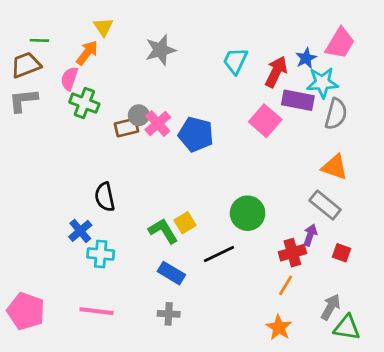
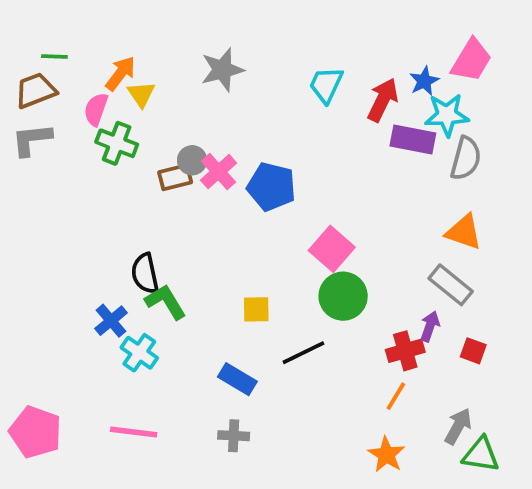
yellow triangle: (103, 27) -> (141, 94), moved
pink square: (265, 121) -> (332, 249), moved
yellow square: (185, 223) -> (256, 309), turned 30
green L-shape: (163, 231) -> (166, 302), moved
cyan cross: (101, 254) -> (139, 353), turned 30

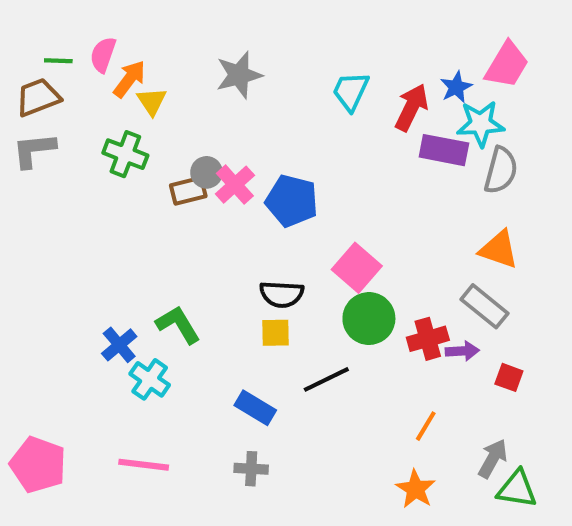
pink semicircle: (96, 109) -> (103, 55), moved
black semicircle: (145, 273) -> (282, 294), moved, turned -75
purple arrow: (430, 326) -> (462, 351), turned 68
red cross: (405, 351) -> (428, 339), moved

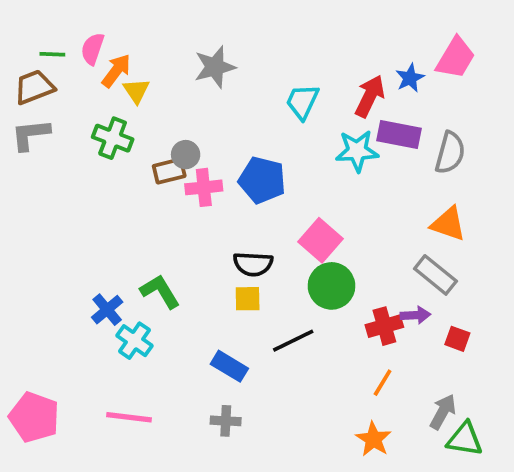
cyan trapezoid: (351, 91) -> (302, 102), moved
cyan star: (481, 124) -> (357, 151), moved
pink cross: (235, 185) -> (204, 187), moved, turned 36
red cross: (428, 339) -> (384, 326), moved

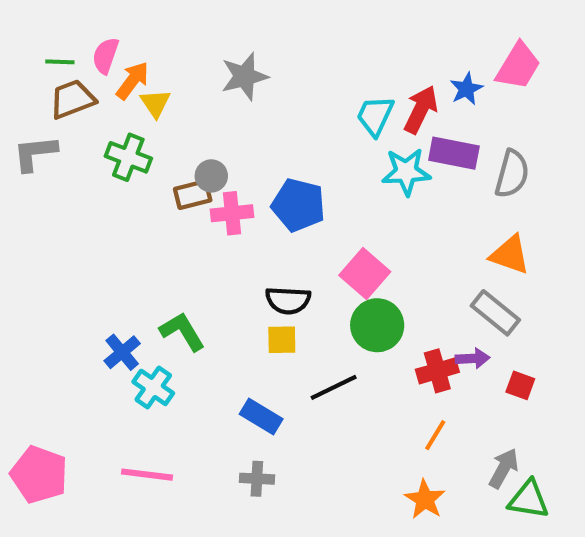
brown trapezoid: (34, 87) -> (72, 99), moved
cyan trapezoid: (302, 102) -> (375, 116), moved

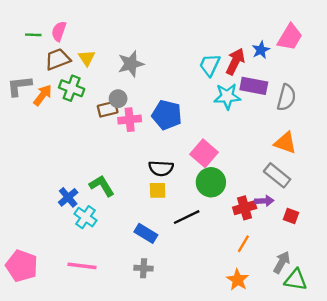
gray star: (244, 76) -> (131, 64), moved
orange arrow: (132, 81) -> (43, 95), moved
brown trapezoid: (72, 99) -> (58, 59), moved

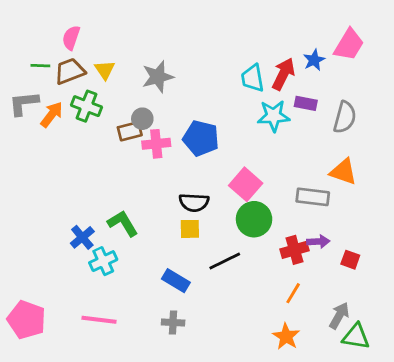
green line: (33, 35) -> (40, 66), moved
cyan trapezoid: (210, 65) -> (253, 78), turned -35
purple rectangle: (254, 86) -> (306, 103), size x0.7
gray rectangle: (277, 175) -> (313, 197), moved, turned -32
cyan cross: (86, 217) -> (103, 261), turned 30

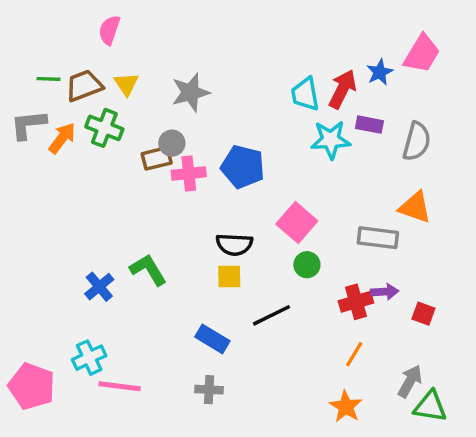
pink semicircle: (71, 38) -> (109, 30), moved
green circle: (254, 219) -> (307, 265), size x0.6
cyan cross: (103, 261) -> (89, 358), moved

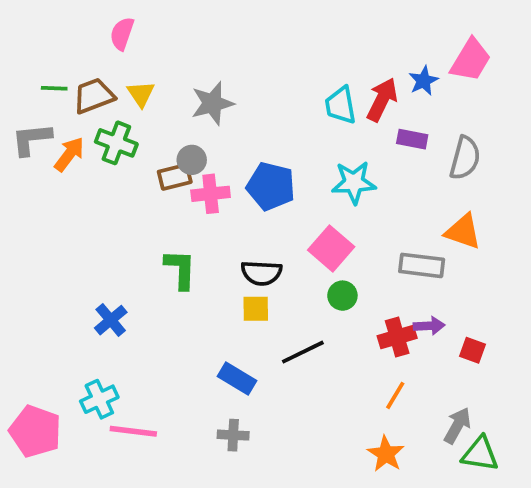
cyan star: (331, 140) -> (354, 182), moved
green L-shape: (148, 270) -> (180, 269), moved, turned 33

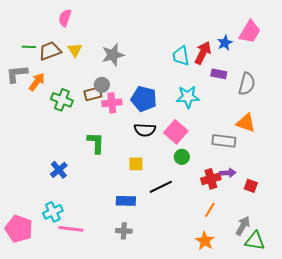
green cross: (116, 143) -> (62, 100), moved
black semicircle: (261, 273) -> (145, 130), moved
blue rectangle: (237, 378) -> (126, 201), turned -30

